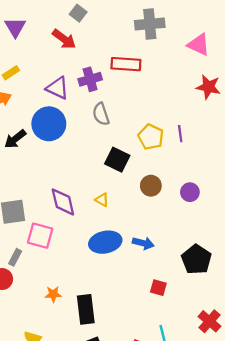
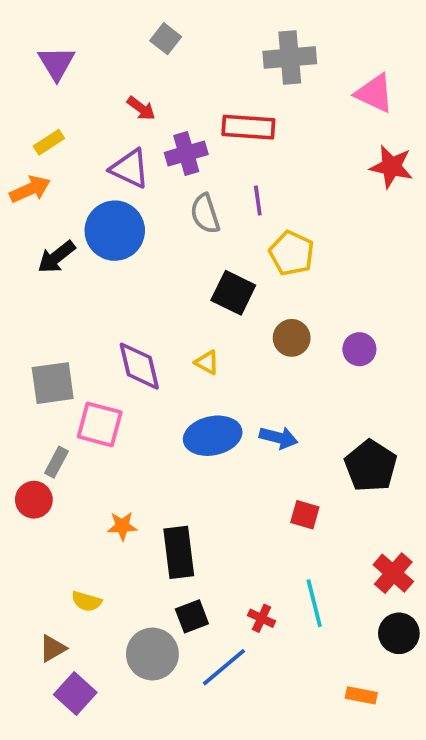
red arrow: (64, 39) -> (141, 108), moved, size x0.7
purple line: (180, 134) -> (258, 201), moved

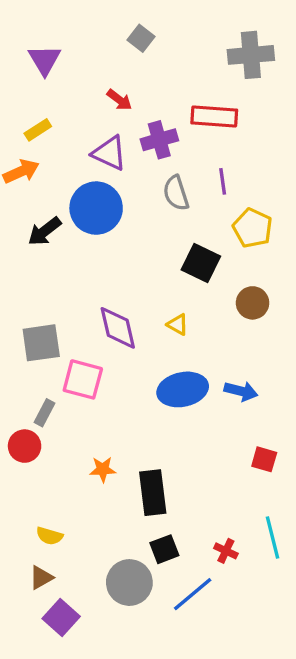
yellow semicircle: (87, 601) -> (49, 536), moved

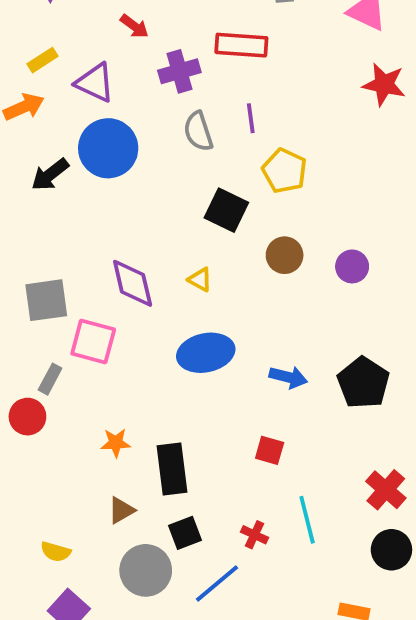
purple triangle: (109, 153) -> (95, 83), moved
blue arrow: (241, 391) -> (288, 377), moved
red square: (264, 459) -> (270, 450), moved
yellow semicircle: (49, 536) -> (56, 552), moved
brown triangle: (41, 578) -> (121, 510), moved

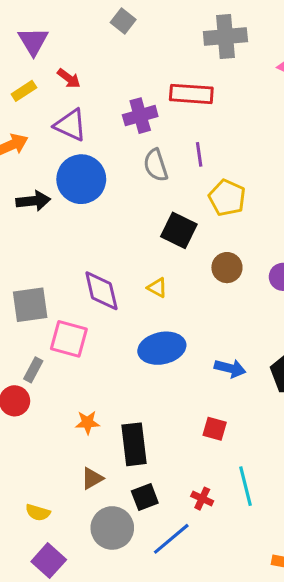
red arrow: (134, 26) -> (69, 78), moved
yellow rectangle: (43, 60) -> (24, 91), moved
black arrow: (50, 175) -> (33, 201), turned -148

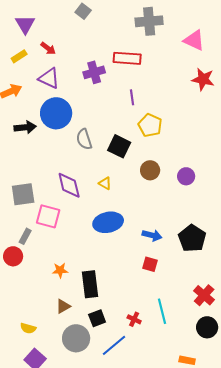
gray semicircle: (156, 165) -> (84, 139), moved
red square: (215, 429) -> (150, 264), moved

